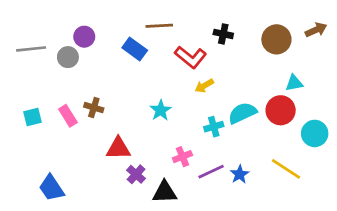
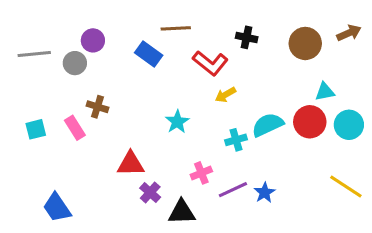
brown cross: (94, 108) -> (97, 107), moved
cyan circle: (315, 133) -> (349, 125), moved
yellow line: (286, 169) -> (346, 187), moved

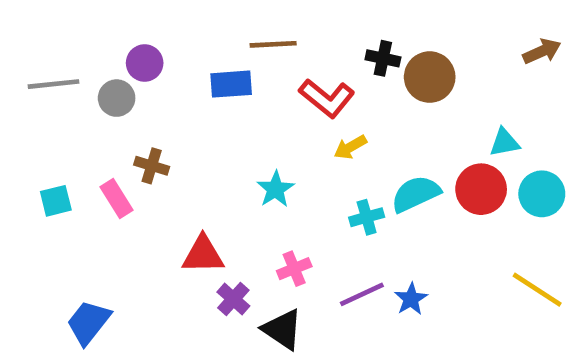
brown circle: (305, 43) -> (430, 77), moved
blue rectangle: (149, 54) -> (231, 84), turned -40
pink cross: (201, 173) -> (294, 269), moved
blue trapezoid: (57, 208) -> (89, 322), turned 72
black triangle: (182, 212) -> (282, 329), turned 36

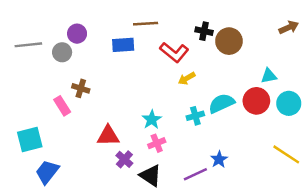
cyan star: (275, 189) -> (152, 120), moved
cyan square: (56, 201) -> (30, 139), moved, size x1.5
purple line: (362, 294) -> (195, 174), moved

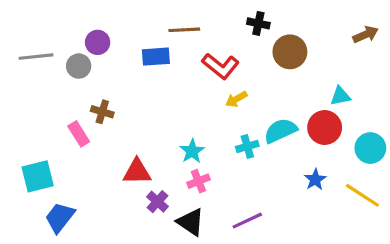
black cross: (204, 31) -> (258, 23), moved
cyan circle: (289, 103) -> (370, 148), moved
blue star: (219, 159) -> (315, 180), moved

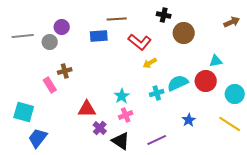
brown cross: (102, 112) -> (65, 71), turned -32
cyan square: (38, 176) -> (24, 112), turned 30
blue star: (315, 180) -> (189, 120), moved

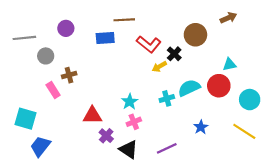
black cross: (164, 15) -> (174, 54), moved, turned 32
brown arrow: (232, 22) -> (228, 18), moved
gray circle: (50, 42) -> (46, 56), moved

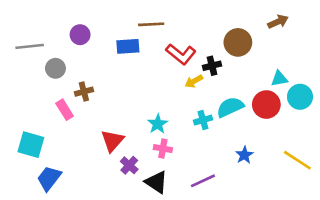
black cross: (174, 54) -> (212, 66), turned 32
cyan circle: (250, 100) -> (300, 97), moved
red triangle: (92, 115) -> (112, 141), turned -48
pink cross: (134, 122) -> (163, 149), turned 32

